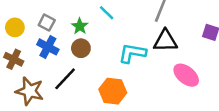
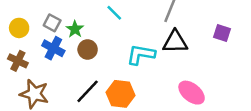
green star: (80, 26) -> (75, 29), moved
pink ellipse: (186, 75) -> (192, 93), moved
black line: (65, 79) -> (88, 91), moved

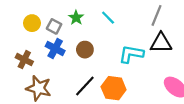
yellow circle: (19, 28) -> (32, 23), moved
green star: (75, 29) -> (76, 18), moved

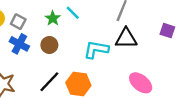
green star: (76, 18) -> (53, 18), moved

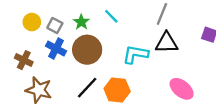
green star: (53, 18) -> (81, 22), moved
brown circle: (49, 45) -> (87, 50), size x1.6

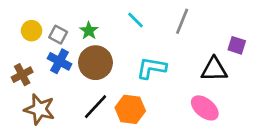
cyan line: (111, 16) -> (135, 20), moved
black triangle: (167, 43) -> (214, 69), moved
brown cross: (24, 60) -> (22, 75), turned 36

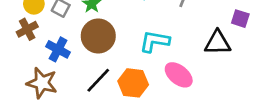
blue cross: (60, 61) -> (58, 49), moved
brown cross: (22, 75) -> (27, 29), moved
pink ellipse: (205, 108) -> (179, 75), moved

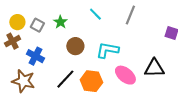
brown circle: (98, 36) -> (75, 46), moved, size x0.7
black triangle: (218, 43) -> (154, 68), moved

